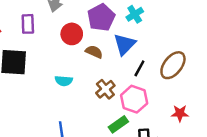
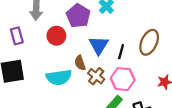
blue triangle: (125, 44) -> (99, 45), moved
brown semicircle: (94, 52) -> (80, 63), moved, turned -120
cyan semicircle: (64, 81) -> (59, 77), size x1.6

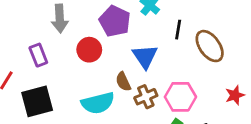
brown ellipse: (149, 42) -> (210, 46), turned -55
black line: (121, 52) -> (178, 30), moved
brown cross: (96, 76) -> (146, 97), turned 35

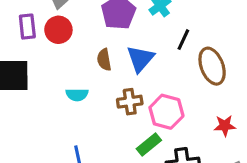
red circle: (89, 50) -> (58, 30), moved
brown semicircle: (123, 82) -> (104, 60), moved
cyan semicircle: (98, 103) -> (77, 95), size x0.6

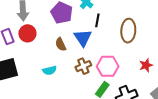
black line: (183, 40) -> (97, 20), moved
brown ellipse: (212, 66) -> (128, 31), turned 40

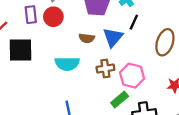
brown semicircle: (61, 44) -> (87, 38), turned -72
cyan semicircle: (50, 70) -> (67, 64), size x1.5

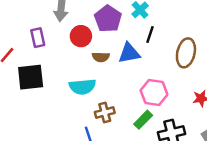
red circle: (53, 17) -> (81, 36), moved
blue triangle: (113, 37) -> (129, 53), turned 45
brown cross: (105, 68) -> (105, 113), moved

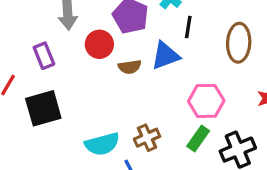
cyan semicircle: (82, 87) -> (102, 144), moved

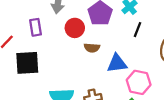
blue triangle: (165, 56) -> (117, 63), moved

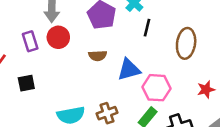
red circle: (75, 28) -> (58, 37), moved
black square: (27, 63) -> (26, 83), size x0.6

